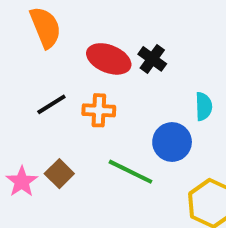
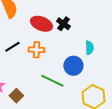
brown square: (59, 174) -> (16, 96), moved

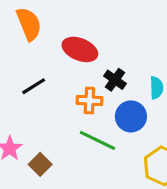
black cross: (63, 24) -> (115, 80), moved
orange cross: (36, 50) -> (89, 100), moved

